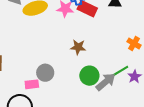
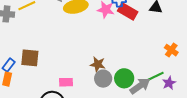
brown star: (78, 47) -> (98, 64), moved
gray circle: (45, 73) -> (103, 79), moved

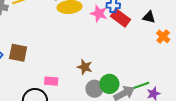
orange cross: (171, 50) -> (163, 36), moved
gray circle: (103, 79) -> (94, 89), moved

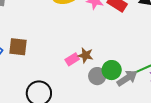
pink rectangle: (51, 81) -> (72, 59), moved, turned -32

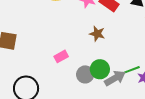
brown star: (86, 55) -> (97, 34), moved

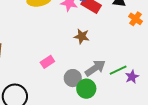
green circle: (100, 69) -> (86, 89), moved
gray arrow: (115, 78) -> (95, 68), moved

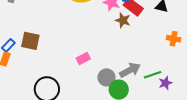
orange cross: (136, 19) -> (174, 39), moved, turned -32
brown star: (82, 36) -> (123, 20), moved

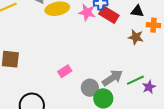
brown star: (123, 20) -> (136, 37), moved
orange cross: (174, 39) -> (153, 25), moved

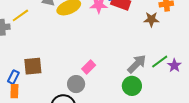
gray circle: (90, 88) -> (76, 84), moved

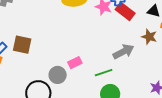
green line: (160, 62) -> (104, 73), moved
gray arrow: (137, 64) -> (123, 52), moved

